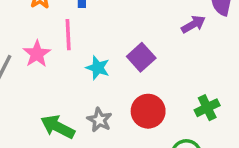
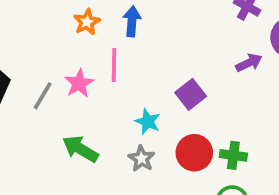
cyan star: (98, 68) -> (148, 122), moved
green cross: (207, 108) -> (233, 155), moved, turned 30
green arrow: (58, 127) -> (80, 149), moved

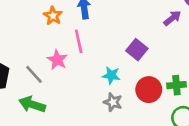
gray line: (43, 96) -> (34, 74), turned -60
green arrow: (80, 149) -> (32, 104), moved

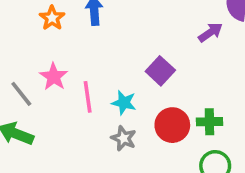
pink line: (79, 41) -> (88, 97), moved

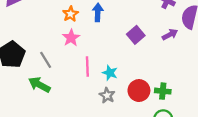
purple square: (160, 71) -> (136, 35), moved
pink star: (54, 77) -> (71, 38), moved

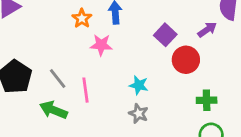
pink star: (71, 38) -> (101, 45), moved, turned -30
pink line: (87, 67) -> (86, 90), moved
red circle: (139, 91) -> (186, 60), moved

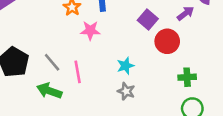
cyan star: (139, 85) -> (125, 66), turned -30

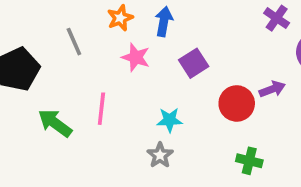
purple arrow: (185, 13) -> (272, 89), moved
purple square: (148, 19) -> (194, 63), moved
gray line: (52, 62) -> (74, 42), moved

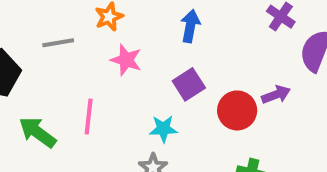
blue arrow: (164, 21) -> (190, 26), moved
gray line: (74, 42) -> (58, 43), turned -76
purple square: (194, 63) -> (189, 84), moved

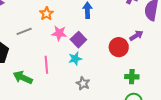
purple square: (189, 84) -> (78, 40), moved
cyan star: (163, 129) -> (75, 59), moved

